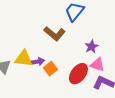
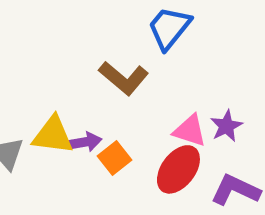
purple star: (91, 47) -> (226, 126), moved
pink triangle: (97, 65) -> (190, 131), moved

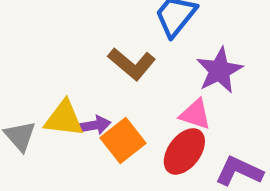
purple star: (226, 126) -> (219, 70), moved, size x1.5
orange square: (114, 158) -> (123, 141), size x1.4

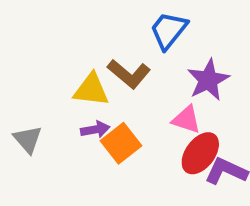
yellow triangle: (64, 119) -> (91, 90), moved
red ellipse: (184, 151) -> (200, 153), moved

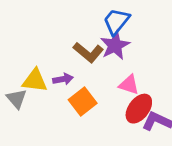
purple star: (208, 80) -> (115, 45), moved
yellow triangle: (91, 90) -> (35, 80), moved
purple arrow: (95, 129) -> (63, 79), moved

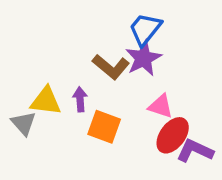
purple arrow: (63, 79) -> (80, 99), turned -84
orange square: (83, 102) -> (104, 127), turned -32

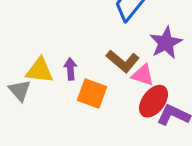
purple star: (143, 58) -> (166, 43), moved
brown L-shape: (111, 67) -> (123, 61), moved

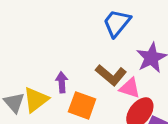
yellow triangle: (40, 70) -> (36, 100), moved, turned -44

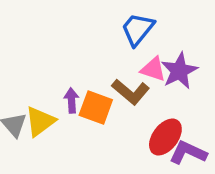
pink triangle: (130, 88) -> (153, 69), moved
orange square: (82, 105) -> (96, 107), moved

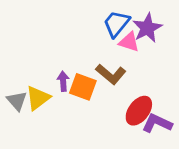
pink triangle: (153, 69) -> (129, 42), moved
purple star: (179, 71) -> (147, 28), moved

